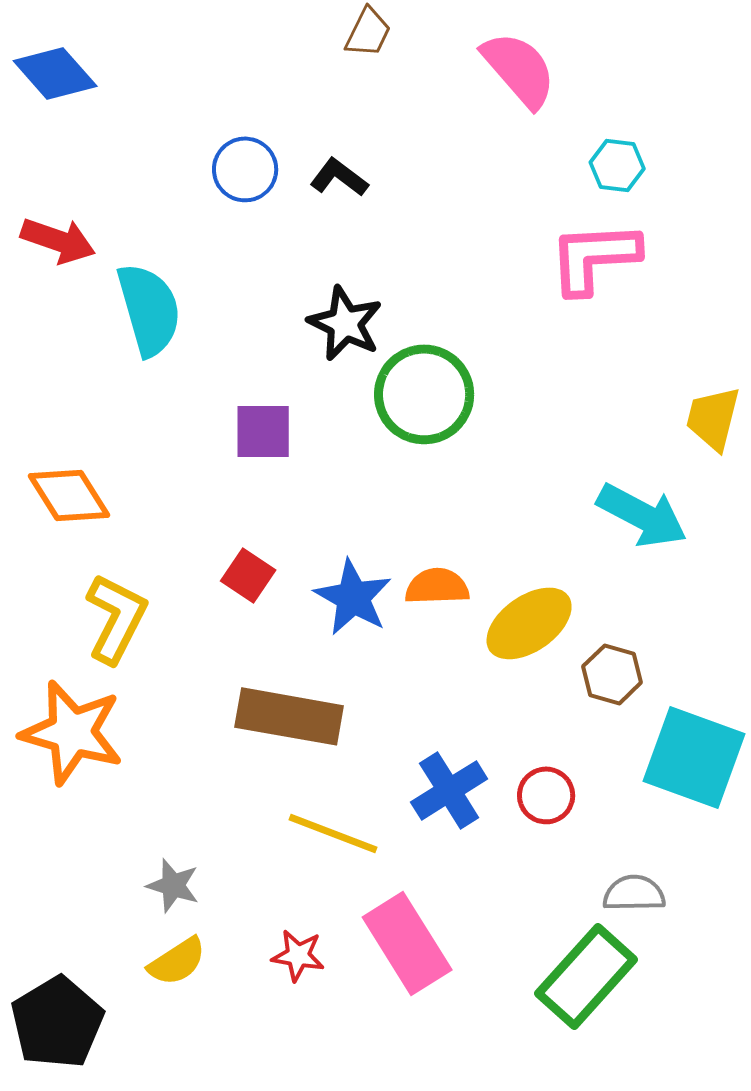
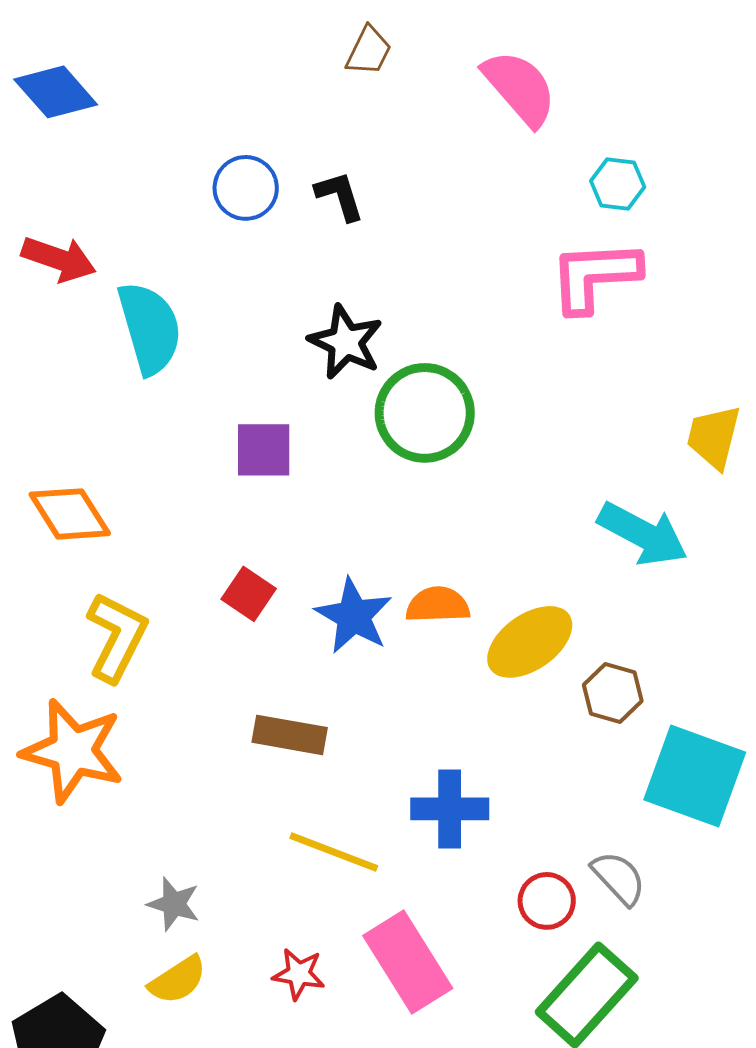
black L-shape: (339, 177) -> (340, 196), turned 36
brown rectangle: (289, 716) -> (290, 735), size x0.7
blue cross: (449, 790) -> (450, 809), turned 32
red circle: (546, 795) -> (547, 901), moved
gray semicircle: (634, 893) -> (619, 878), moved, turned 48

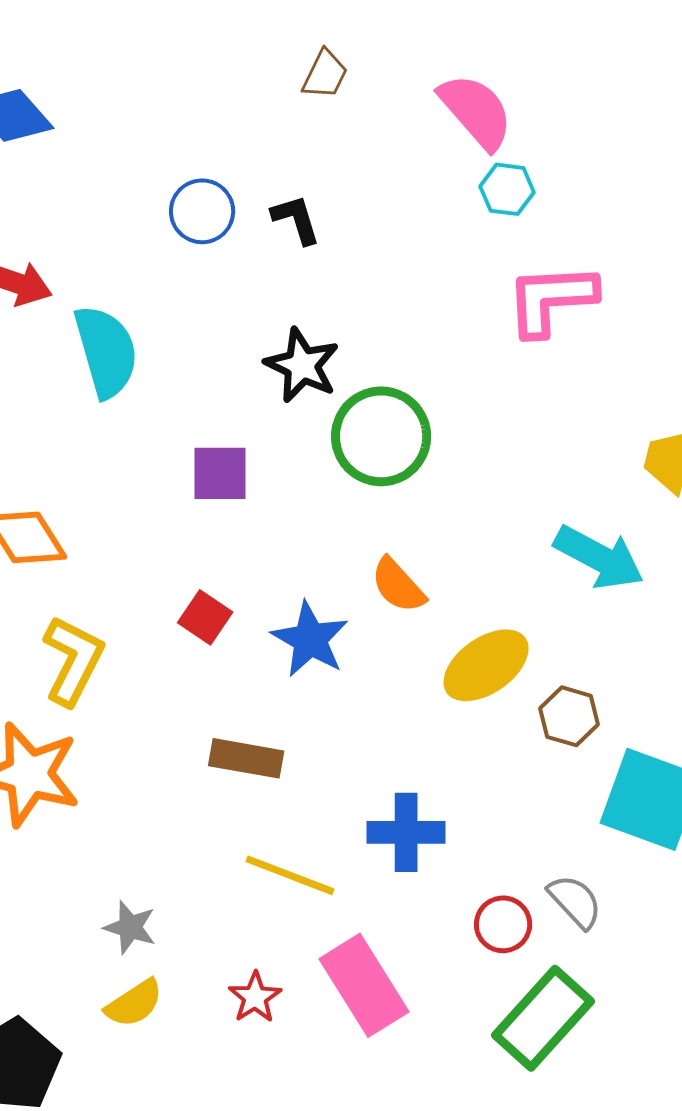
cyan hexagon: (618, 184) -> (507, 189), moved
orange semicircle: (438, 605) -> (398, 585), moved, turned -130
red star: (299, 974) -> (255, 997), turned 30

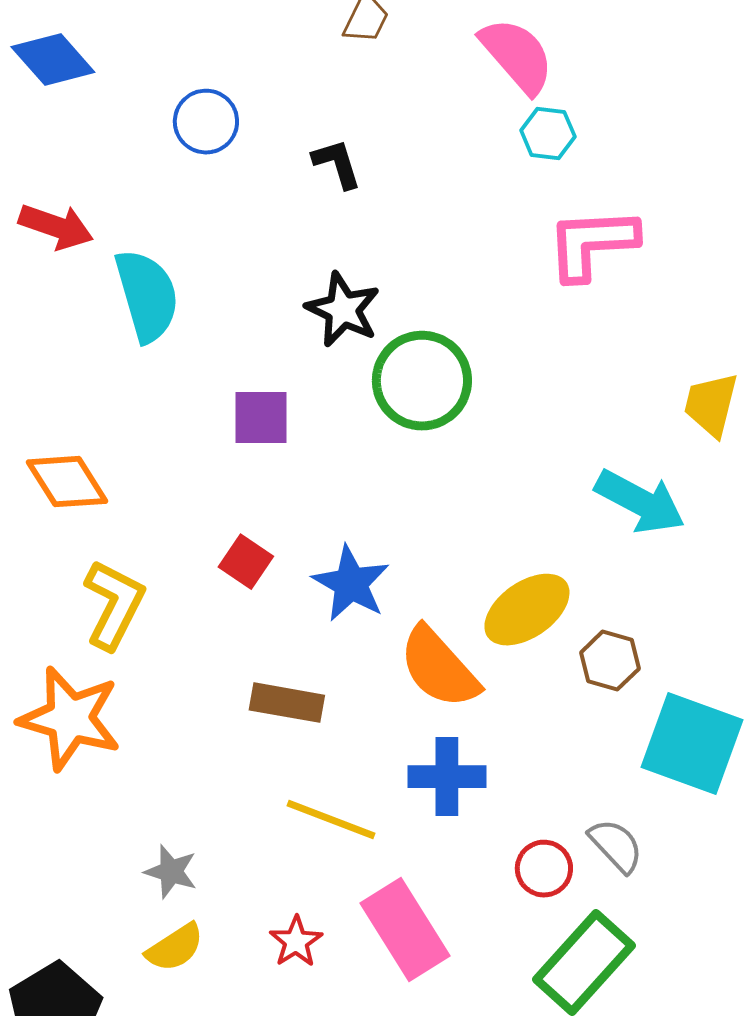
blue circle: (202, 211) -> (206, 122), moved
orange semicircle: (398, 585) -> (439, 668), moved, size x1.5

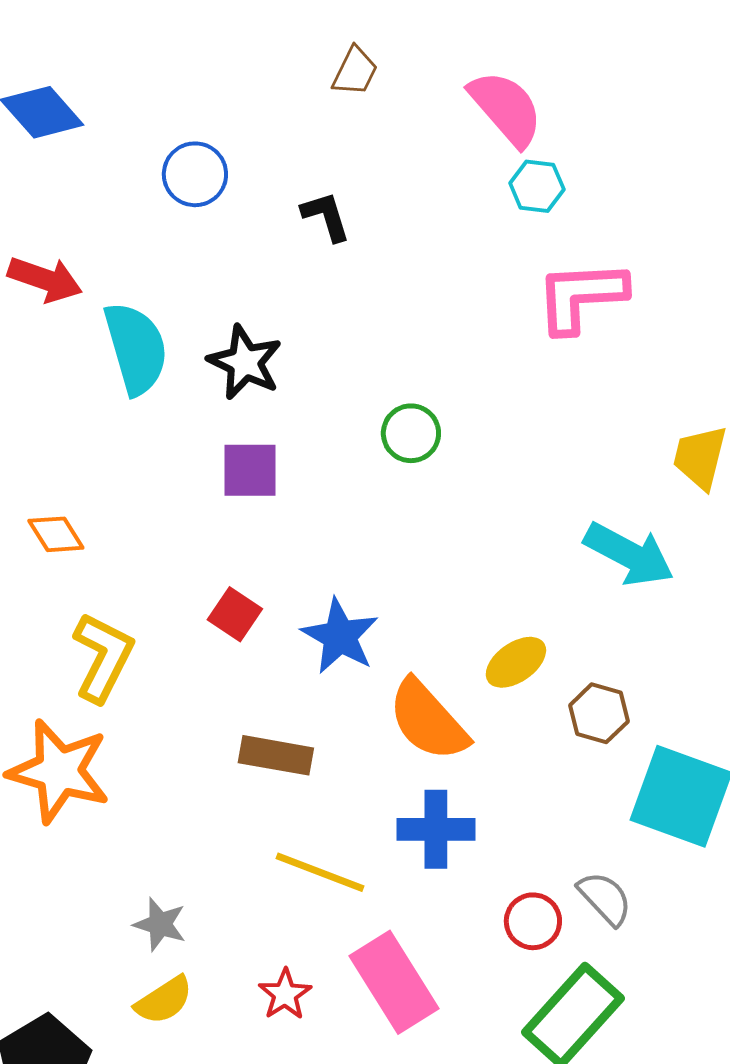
black star: (343, 310) -> (245, 362), moved
green circle: (422, 381) -> (411, 433), size x0.6
orange diamond: (67, 482) -> (56, 534), size x0.7
yellow ellipse: (527, 610) -> (516, 662), size x0.7

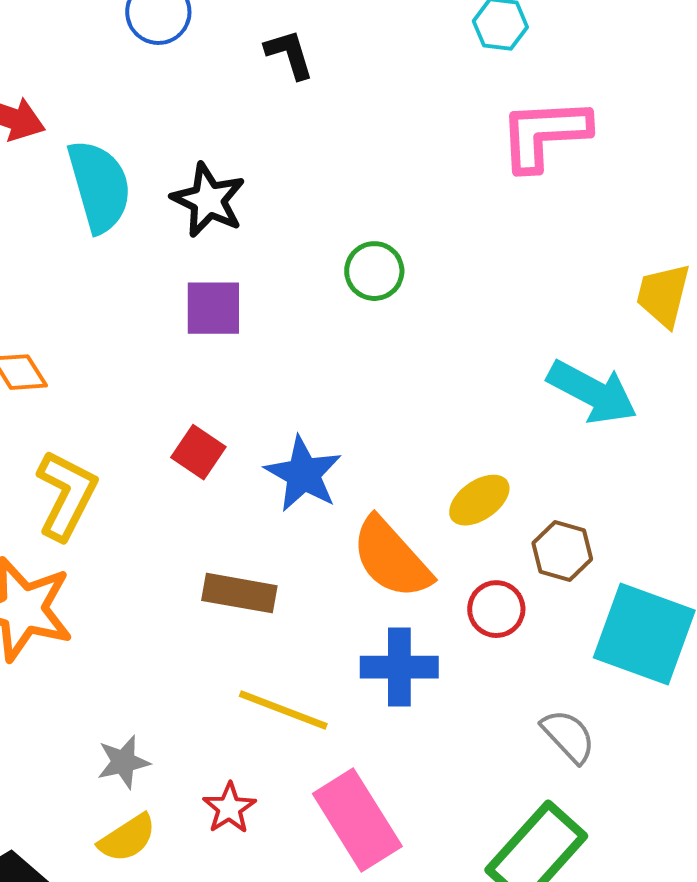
red circle: (533, 921) -> (496, 609), moved
gray star: (160, 924) -> (123, 762), turned -30
red star: (285, 994) -> (229, 808), moved

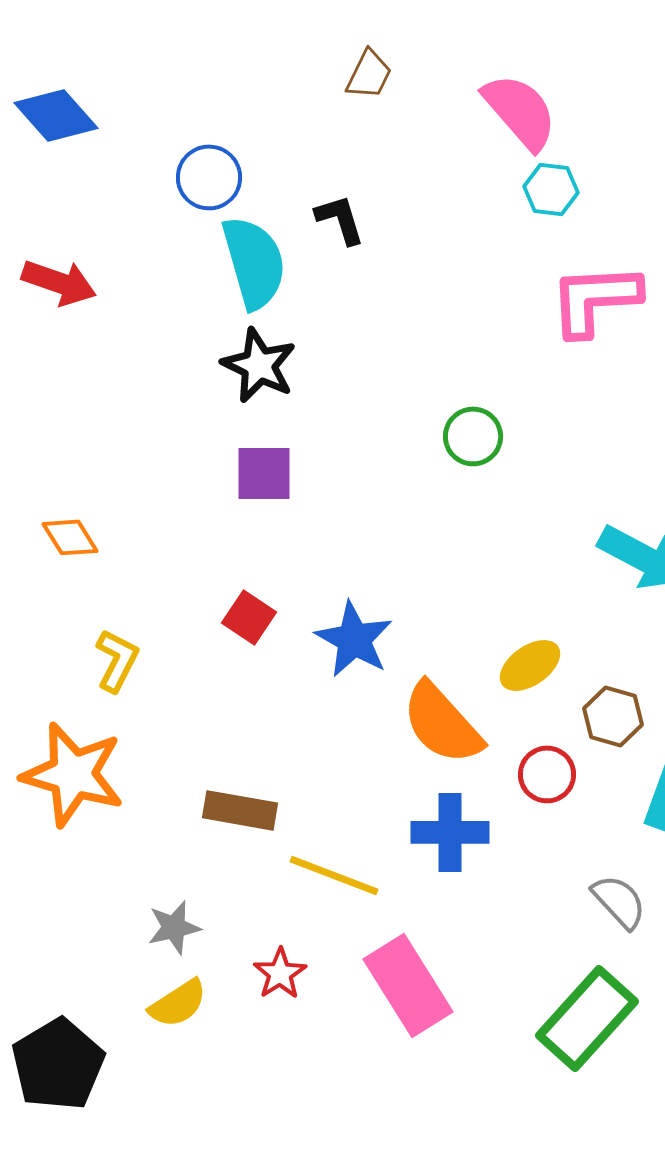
cyan semicircle: (99, 186) -> (254, 262), moved
green circle: (374, 271) -> (473, 436), moved
yellow L-shape: (66, 495) -> (117, 660), size x0.7
brown rectangle: (239, 593) -> (240, 810), moved

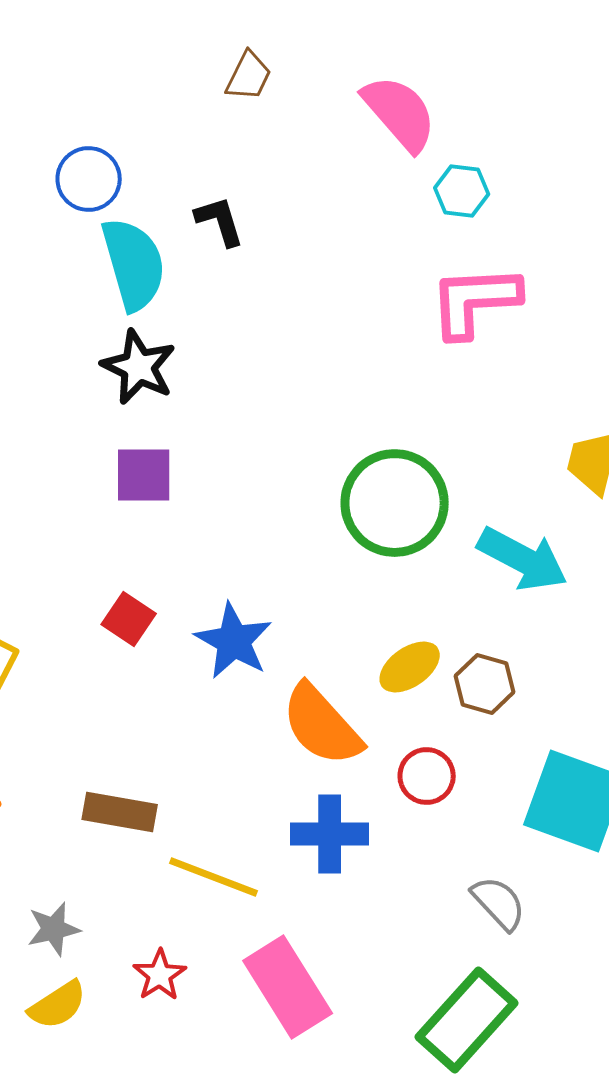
cyan hexagon: (551, 189) -> (462, 191), moved
green circle: (473, 436) -> (395, 503), moved, size x1.8
brown hexagon: (613, 716) -> (485, 684), moved

